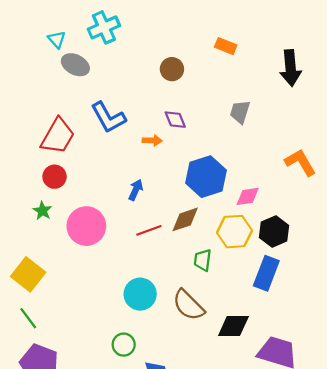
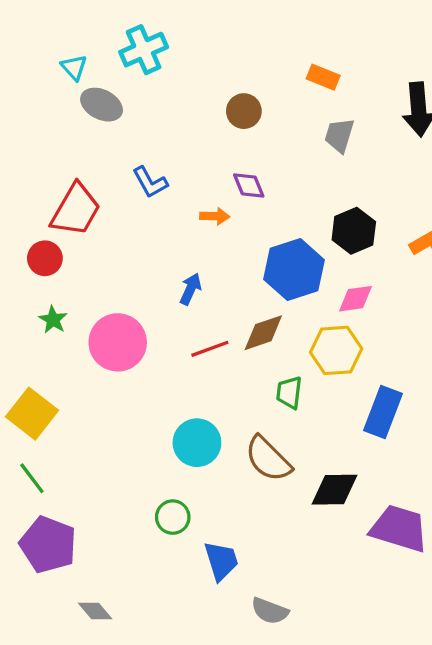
gray trapezoid: (240, 112) -> (339, 135), moved
blue L-shape: (108, 117) -> (150, 182), size x0.7
red circle: (55, 177) -> (45, 258), moved
black hexagon: (274, 232) -> (354, 231), moved

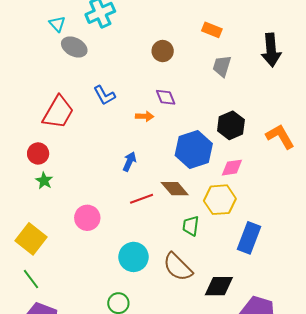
red circle: (45, 258) -> (38, 153), moved
brown diamond: (263, 333) -> (175, 189), turned 68
pink circle: (118, 342) -> (87, 218), moved, size x0.7

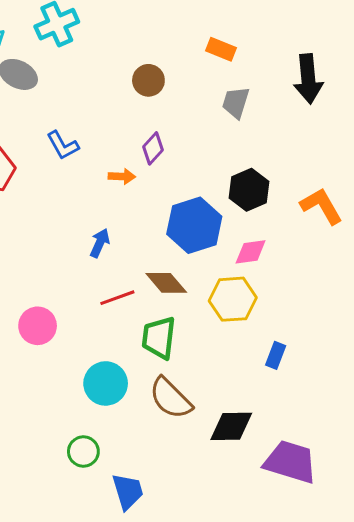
purple diamond: (166, 97) -> (153, 148), turned 65
green trapezoid: (191, 226) -> (159, 338), moved, size x1.4
blue rectangle: (249, 238) -> (276, 355), size x0.6

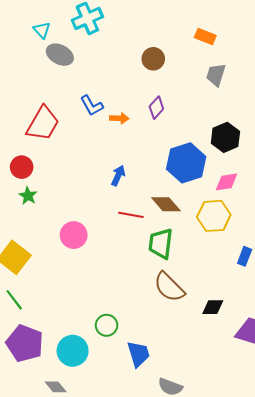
orange arrow: (122, 176) -> (119, 118), moved
red line: (117, 298) -> (131, 215), turned 30
cyan circle: (106, 383) -> (73, 351), moved
black diamond: (231, 426) -> (213, 307), size x0.7

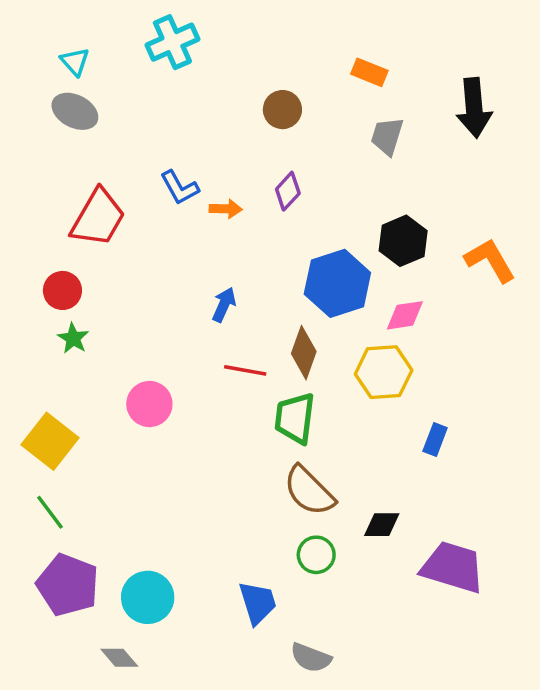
cyan triangle: (42, 30) -> (75, 62), moved
gray ellipse: (60, 55) -> (75, 111), moved
brown diamond: (166, 204) -> (304, 353), turned 60
green circle: (107, 325) -> (316, 555), moved

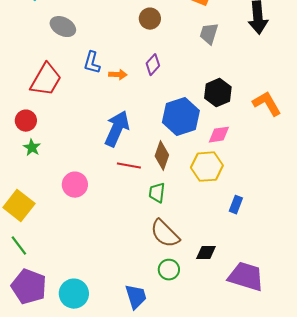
gray ellipse: (75, 111) -> (63, 27), moved
blue L-shape: (180, 188) -> (92, 63), turned 45
blue arrow: (224, 305) -> (117, 129), size x1.8
green trapezoid: (295, 418) -> (157, 193), size x0.7

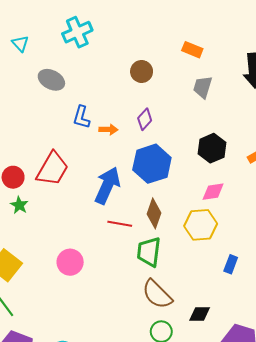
red trapezoid: (46, 80) -> (52, 169), moved
blue hexagon: (181, 117) -> (152, 164), moved
pink circle: (75, 185) -> (70, 262), moved
green trapezoid: (157, 193) -> (149, 252), size x1.4

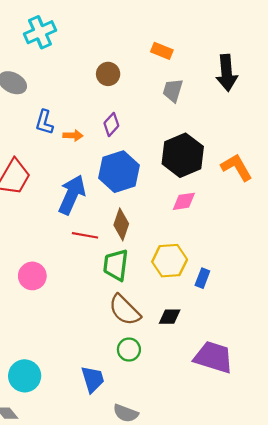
black hexagon: (212, 148) -> (183, 155), size x1.4
yellow hexagon: (201, 225) -> (170, 261), moved
black diamond: (200, 314) -> (170, 317), moved

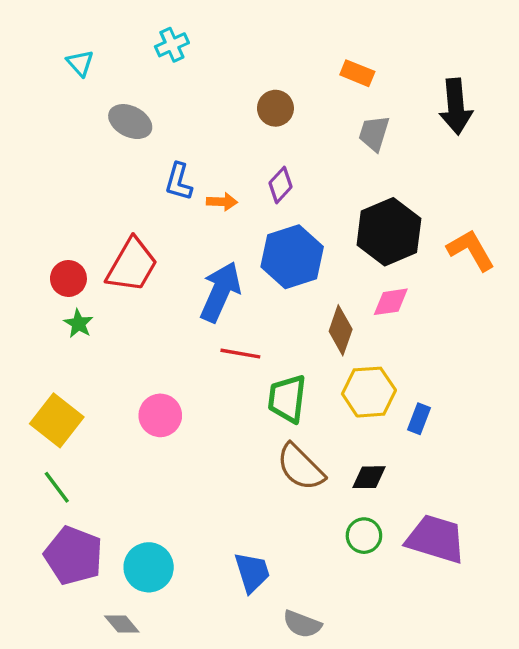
cyan cross: (40, 32) -> (172, 45), size x0.7
brown diamond: (121, 224) -> (341, 330), moved
green circle: (129, 350) -> (364, 536), moved

